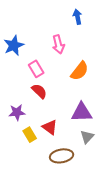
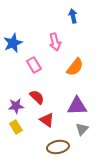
red semicircle: (39, 91) -> (37, 97), moved
yellow rectangle: (30, 135) -> (16, 127), moved

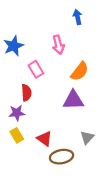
red semicircle: (37, 97) -> (26, 93), moved, turned 42
purple triangle: (77, 106) -> (73, 100), moved
red triangle: (47, 120) -> (44, 139), moved

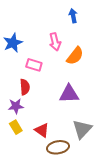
pink rectangle: (36, 69) -> (34, 65), turned -42
orange semicircle: (80, 71) -> (75, 56), moved
gray triangle: (87, 137) -> (82, 129), size x1.5

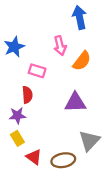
blue arrow: (73, 16) -> (80, 17), size x1.5
red triangle: (42, 130) -> (34, 157), moved

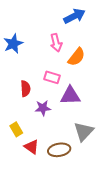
blue arrow: (80, 17) -> (74, 16), turned 75
pink rectangle: (37, 71) -> (52, 77), moved
purple star: (17, 115) -> (43, 108), moved

